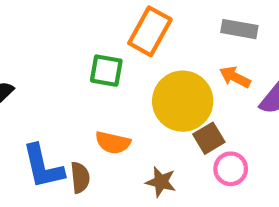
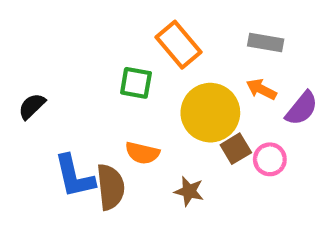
orange rectangle: (150, 31) -> (178, 45), turned -69
pink circle: (231, 169) -> (270, 159), moved
brown semicircle: (80, 178) -> (110, 187), size x1.5

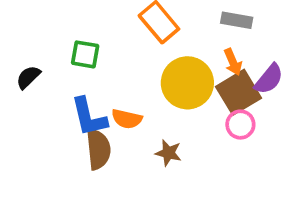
green square: (136, 83) -> (85, 54), moved
orange arrow: (261, 89) -> (233, 62), turned -140
brown square: (236, 149) -> (239, 92), moved, size x1.6
blue L-shape: (74, 176) -> (89, 117), moved

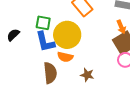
yellow circle: (187, 83) -> (67, 35), moved
blue L-shape: (89, 117) -> (45, 42), moved

